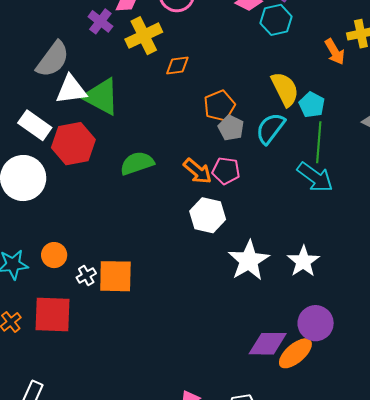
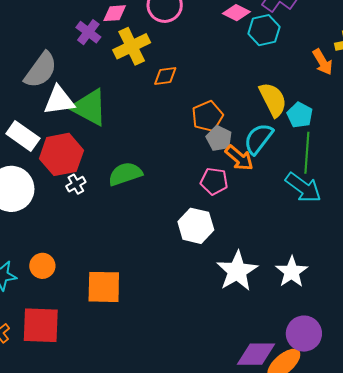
orange arrow: (198, 171) -> (239, 158), moved
white cross: (86, 275) -> (76, 184), moved

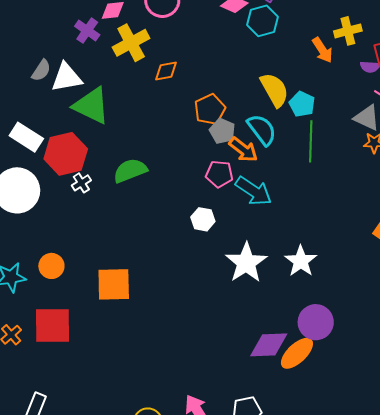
gray semicircle: (41, 70) -> (41, 70), size x0.6
white triangle: (59, 100) -> (67, 77), moved
cyan semicircle: (258, 139) -> (262, 130), turned 108
cyan arrow: (303, 188) -> (254, 191), moved
white hexagon: (196, 226) -> (203, 219), size x0.7

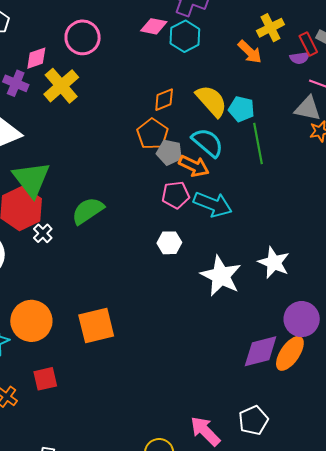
orange diamond: (166, 71) -> (164, 100), moved
green triangle: (91, 106) -> (31, 179), moved, turned 39
orange circle: (51, 266) -> (31, 321), size x1.6
red square: (53, 326) -> (45, 379), size x0.6

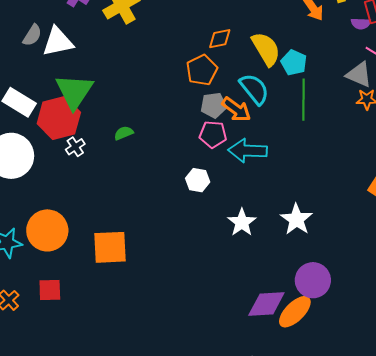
gray pentagon: (169, 152) -> (214, 105), moved, turned -30
cyan arrow: (213, 204) -> (248, 151), turned 150
green semicircle: (88, 211) -> (124, 133), size x0.6
white star: (221, 276) -> (242, 222), size x0.7

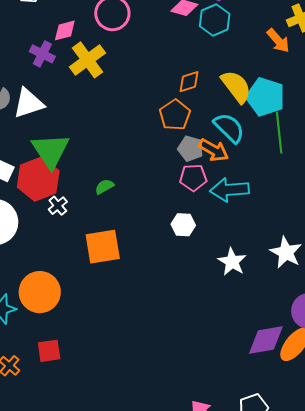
cyan pentagon: (294, 63) -> (265, 97), size x1.5
gray pentagon: (214, 105) -> (191, 149), turned 30
orange square: (110, 247) -> (103, 247), moved

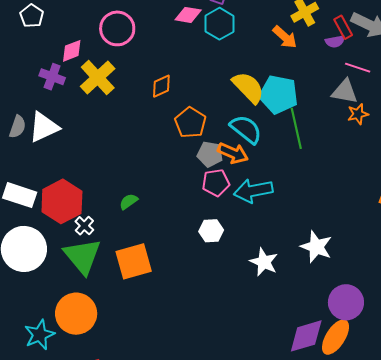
orange diamond: (189, 82) -> (161, 86), moved
green triangle: (51, 151) -> (82, 256), moved

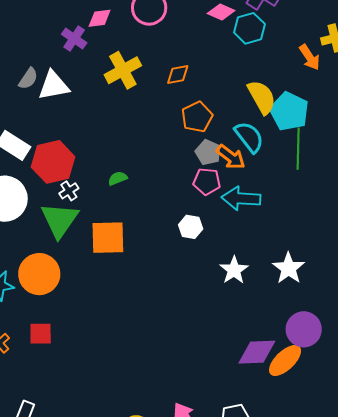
yellow cross: (98, 78) -> (123, 70), moved

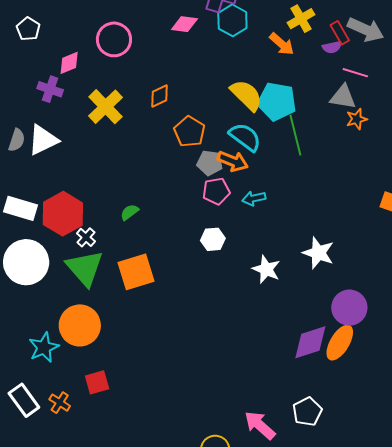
cyan hexagon: (249, 28) -> (232, 20), moved
cyan arrow: (241, 198) -> (254, 198), size x0.6

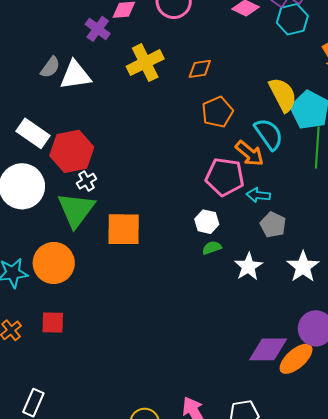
gray pentagon: (210, 163) -> (273, 225), moved
pink pentagon: (216, 191) -> (225, 177), size x1.4
green semicircle: (129, 212) -> (212, 248), moved

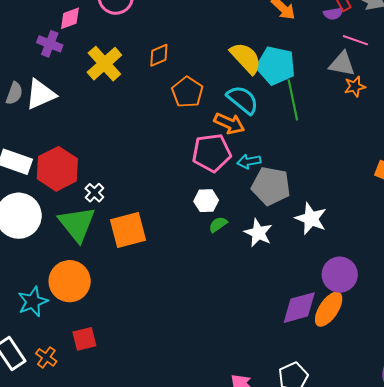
white cross: (86, 181) -> (94, 193), moved
gray pentagon: (273, 225) -> (271, 186), size x1.5

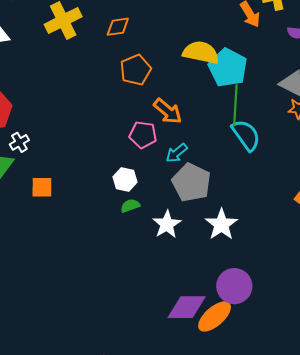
yellow semicircle: (246, 58) -> (201, 52), turned -51
cyan semicircle: (243, 100) -> (246, 135), moved
pink pentagon: (212, 153) -> (143, 135), size x0.7
cyan arrow: (249, 161) -> (177, 153), turned -45
orange square: (128, 230) -> (42, 187), size x0.6

